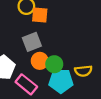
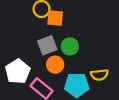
green circle: (54, 64) -> (70, 46), moved

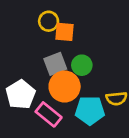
orange circle: (55, 65) -> (65, 86), size x1.5

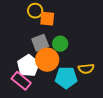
white pentagon: (21, 94) -> (28, 66), moved
pink rectangle: (49, 114) -> (21, 81), moved

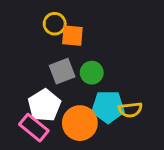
orange circle: (47, 60) -> (80, 123), moved
cyan pentagon: (66, 78) -> (108, 107), moved

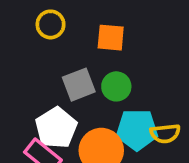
yellow circle: (55, 24) -> (51, 24), moved
orange square: (72, 36) -> (111, 38), moved

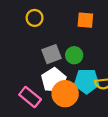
orange square: (111, 38) -> (85, 20), moved
white pentagon: (56, 128) -> (54, 80), moved

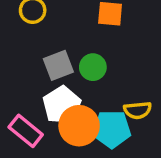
cyan pentagon: (87, 81) -> (112, 129), moved

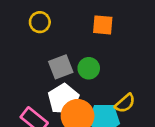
yellow semicircle: (138, 110) -> (125, 103), turned -35

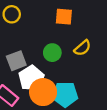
gray square: (61, 67) -> (16, 61), moved
yellow semicircle: (125, 103) -> (82, 48), moved

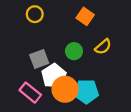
orange square: (64, 17) -> (85, 16), turned 30

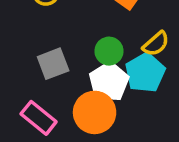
white pentagon: (54, 76) -> (109, 82), moved
cyan pentagon: (86, 91) -> (145, 73), moved, turned -30

